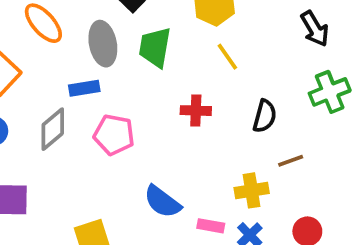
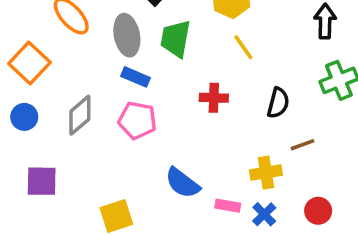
black arrow: (315, 29) -> (325, 21), turned -148
blue rectangle: (84, 88) -> (136, 77), moved, turned 32

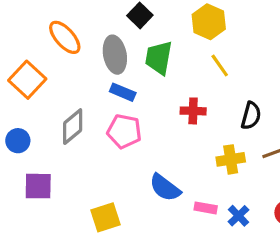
blue circle: (24, 117) -> (18, 141), moved
yellow cross: (266, 173) -> (231, 159), moved

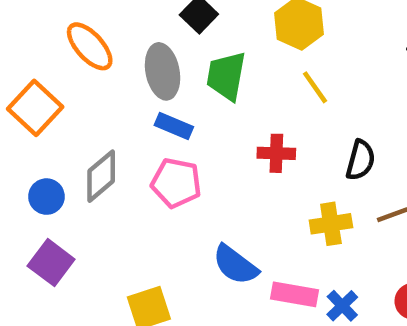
blue circle: (18, 141) -> (46, 197), moved
purple square: (38, 186) -> (51, 263), turned 36
pink rectangle: (206, 208) -> (294, 294), size x1.4

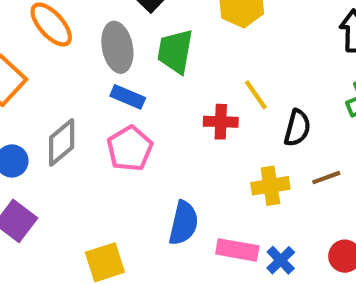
yellow line: (315, 87) -> (256, 95), moved
pink pentagon: (176, 183) -> (130, 149), turned 30
blue semicircle: (235, 265) -> (184, 223), turned -114

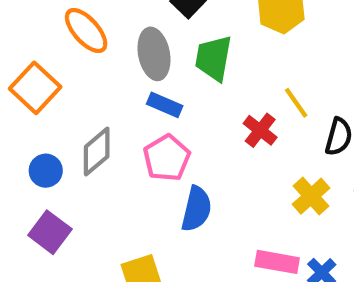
red cross: (221, 122) -> (260, 130), turned 36
yellow cross: (270, 186) -> (311, 196), turned -33
blue semicircle: (184, 223) -> (196, 209), moved

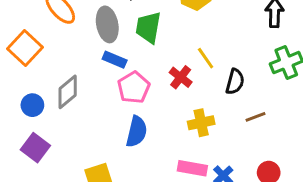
pink pentagon: (167, 158) -> (134, 88), moved
yellow cross: (311, 196) -> (201, 123), moved, turned 30

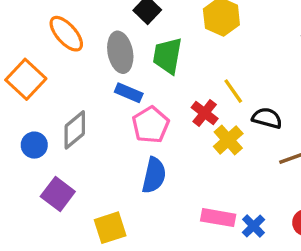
black semicircle: (235, 82) -> (267, 118), turned -90
yellow cross: (201, 123) -> (228, 140), moved, turned -30
purple square: (35, 148) -> (58, 194), moved

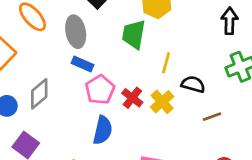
green trapezoid: (167, 56) -> (134, 34), moved
yellow line: (233, 91) -> (166, 63), turned 50
red cross: (205, 113) -> (132, 98), moved

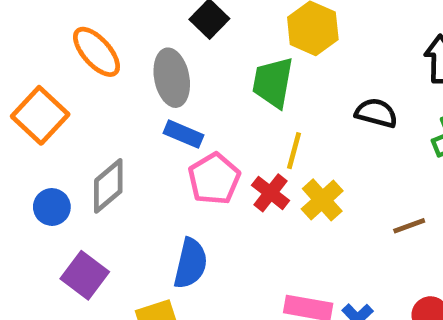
yellow line: (166, 63) -> (294, 151), moved
black semicircle: (193, 84) -> (376, 113), moved
blue semicircle: (103, 130) -> (191, 263), moved

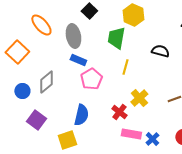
red cross: (270, 193) -> (119, 112), moved
yellow cross: (322, 200) -> (139, 98), moved

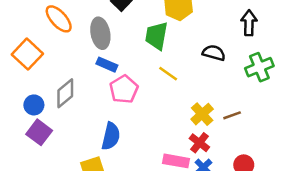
yellow line: (125, 67) -> (168, 74), turned -70
yellow cross: (139, 98) -> (202, 114), moved
red cross: (119, 112) -> (199, 143), moved
purple square: (36, 120) -> (39, 132), moved

